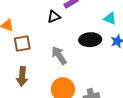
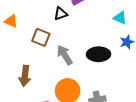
black ellipse: (90, 40) -> (99, 54), moved
brown square: (22, 43) -> (41, 37), moved, turned 30

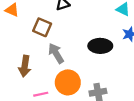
gray arrow: (65, 55) -> (56, 53), moved

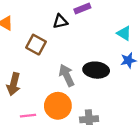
gray arrow: (56, 53) -> (67, 75), moved

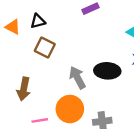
black triangle: (60, 21) -> (38, 21), moved

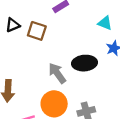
brown square: (45, 47) -> (37, 31), moved

